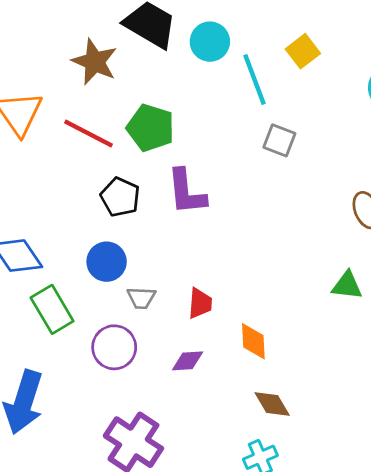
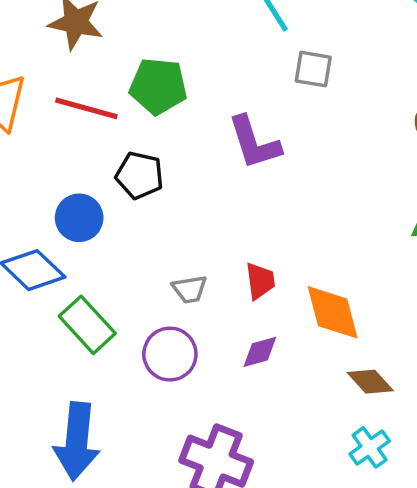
purple L-shape: (186, 192) -> (254, 143), moved
blue circle: (107, 262) -> (79, 218), moved
orange diamond: (253, 341) -> (333, 312), size x1.4

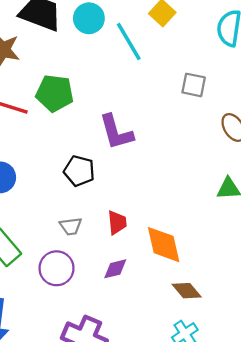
gray square: (313, 69) -> (194, 85), moved
black pentagon: (140, 175) -> (79, 171), moved

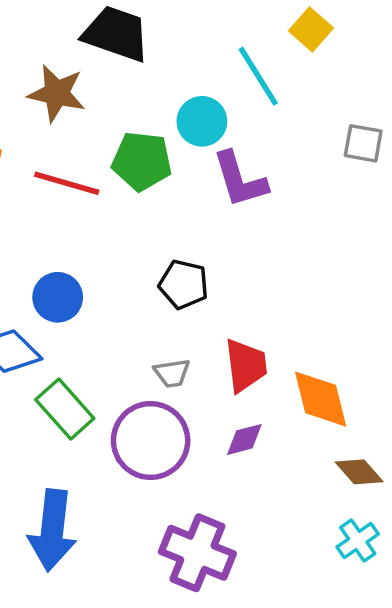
cyan circle: (89, 18) -> (202, 121), moved
purple L-shape: (116, 132) -> (240, 180), moved
red trapezoid: (117, 222) -> (246, 365), size x1.4
purple circle: (57, 268) -> (151, 441), size x1.4

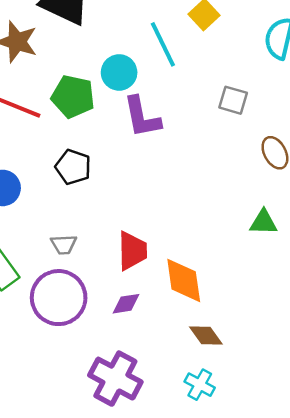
black pentagon: (184, 284) -> (73, 167), moved
gray trapezoid: (172, 373) -> (64, 244), moved
cyan cross: (358, 540) -> (200, 385), turned -32
purple cross: (197, 553) -> (115, 379), moved

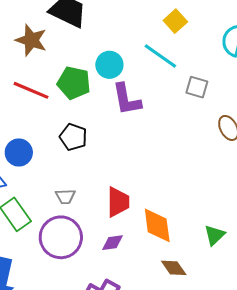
cyan line: (163, 44) -> (160, 56), moved, turned -30
green triangle: (263, 222) -> (215, 235), moved, turned -45

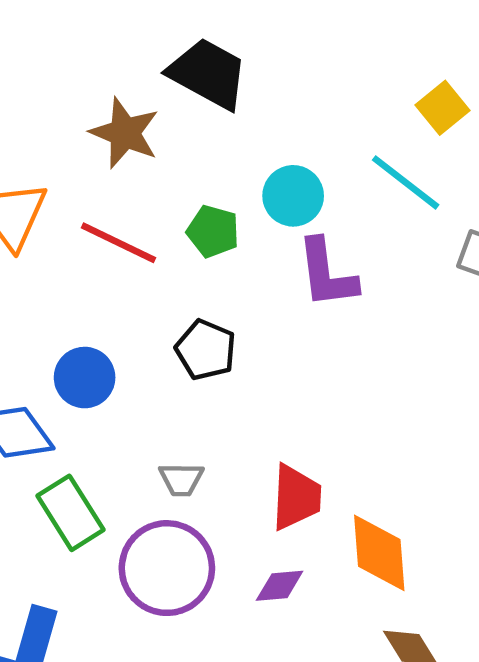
green pentagon: (74, 83) -> (213, 231), size x0.7

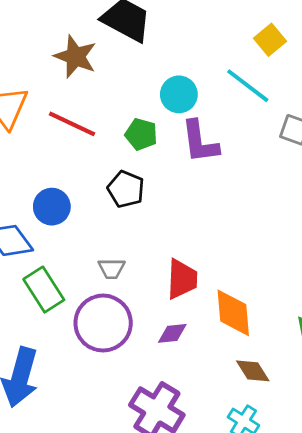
green pentagon: (213, 231) -> (141, 134), moved

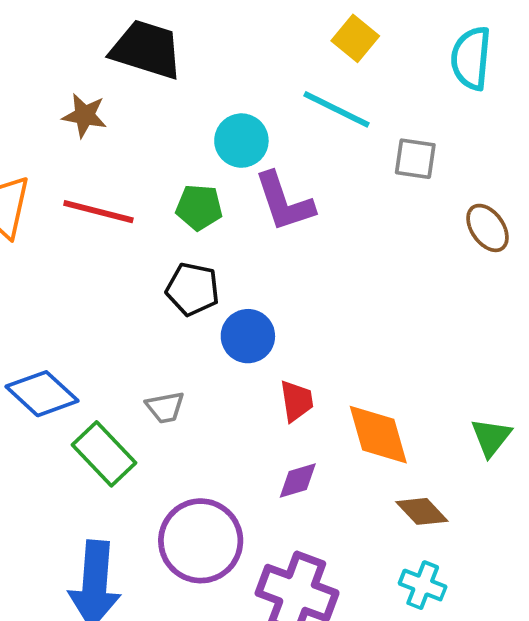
brown star: (75, 57) -> (85, 115), size x0.7
blue circle: (52, 207) -> (248, 336), moved
gray trapezoid: (112, 269) -> (165, 407), moved
red trapezoid: (182, 279) -> (297, 401), size x0.7
purple circle: (103, 323) -> (201, 541), moved

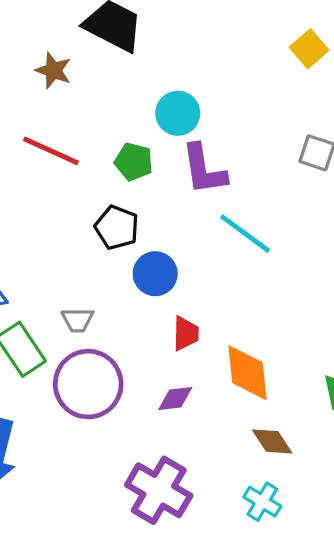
yellow square: (355, 38) -> (309, 49), moved
cyan line: (336, 109) -> (245, 234), moved
purple circle: (201, 541) -> (88, 384), moved

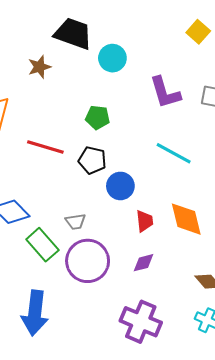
brown star: (53, 70) -> (39, 67), turned -30
cyan circle: (178, 113) -> (112, 58), moved
red line: (51, 151) -> (45, 147), moved
purple L-shape: (204, 169) -> (165, 92), moved
orange diamond: (248, 373) -> (186, 219), moved

